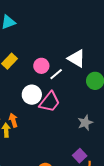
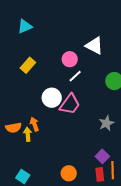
white triangle: (76, 58) -> (94, 46), moved
pink circle: (41, 66) -> (70, 59), moved

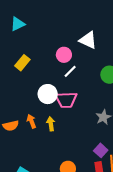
pink trapezoid: (70, 104) -> (66, 100), turned 55
yellow arrow: (28, 134) -> (51, 124), moved

